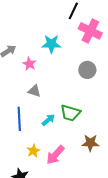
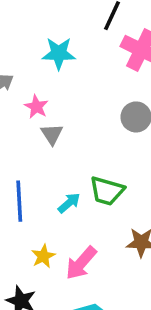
cyan star: (51, 44) -> (59, 53), moved
gray triangle: (34, 91) -> (52, 134), moved, turned 40

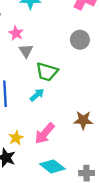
green trapezoid: (107, 191) -> (47, 72), moved
yellow star: (43, 256) -> (16, 138), moved

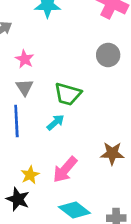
pink star: (16, 33) -> (25, 59), moved
gray triangle: (26, 51) -> (25, 87), moved

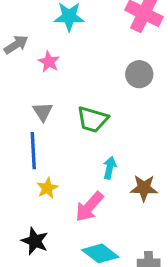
pink star: (25, 59) -> (49, 62), moved
cyan arrow: (56, 122) -> (110, 168), moved, turned -36
yellow star: (30, 175) -> (47, 188), moved

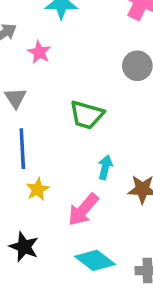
gray triangle: (43, 112) -> (16, 98), moved

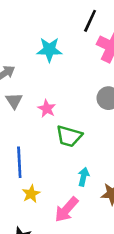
pink star: (39, 52) -> (47, 109), moved
gray triangle: (16, 98) -> (14, 101), moved

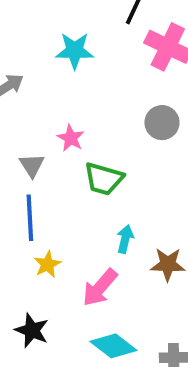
gray triangle: (14, 101) -> (32, 165), moved

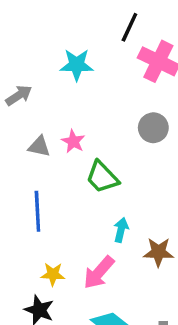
gray triangle: (32, 165) -> (39, 146), moved, turned -45
green trapezoid: (104, 179) -> (102, 177), turned 30
yellow star: (47, 264) -> (53, 274), moved, turned 30

